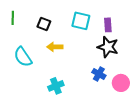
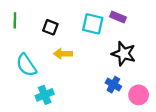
purple rectangle: (108, 25) -> (118, 17), moved, turned -64
cyan cross: (56, 86) -> (45, 95), moved

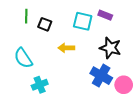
green line: (15, 20) -> (26, 16), moved
yellow arrow: (63, 54) -> (66, 48), moved
blue cross: (113, 85) -> (101, 76), size x1.5

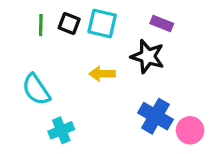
cyan square: (83, 21) -> (102, 24), moved
black square: (45, 24) -> (69, 24), moved
black star: (110, 48) -> (148, 56), moved

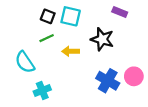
purple rectangle: (162, 24) -> (120, 12), moved
green line: (41, 25) -> (47, 38), moved, turned 64
pink circle: (190, 130) -> (134, 76), moved

